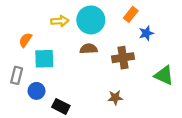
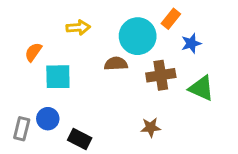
cyan circle: (91, 20) -> (138, 36), moved
gray rectangle: (17, 75) -> (22, 129), moved
green triangle: (164, 75) -> (201, 88), moved

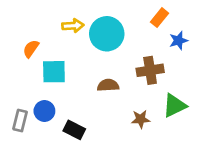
cyan circle: (138, 36) -> (107, 34), moved
brown semicircle: (116, 64) -> (108, 85), moved
green triangle: (201, 88) -> (174, 106), moved, turned -50

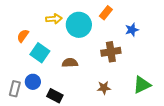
orange rectangle: (160, 18) -> (106, 13), moved
cyan square: (54, 72) -> (40, 53), turned 36
brown semicircle: (108, 85) -> (70, 63), moved
green triangle: (174, 106) -> (142, 85), moved

